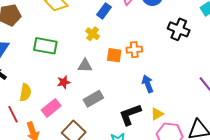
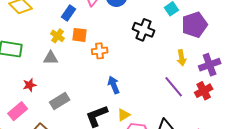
orange square: (114, 55) -> (80, 35), moved
gray triangle: (85, 66) -> (51, 58), moved

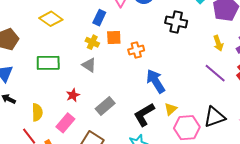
gray triangle: (51, 58) -> (89, 65), turned 42
blue arrow: (114, 85) -> (156, 81), size x1.4

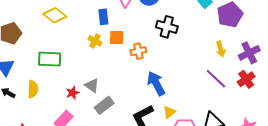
blue rectangle: (99, 18) -> (103, 17), turned -35
black cross: (176, 22) -> (167, 27), moved
gray triangle: (89, 65) -> (92, 86), moved
yellow semicircle: (37, 112) -> (33, 89), moved

